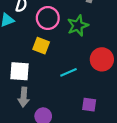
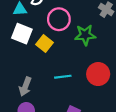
white square: (20, 71) -> (22, 34), moved
gray arrow: (24, 97) -> (25, 87), moved

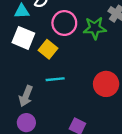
green star: (85, 35) -> (95, 28), moved
cyan line: (63, 77) -> (55, 79), moved

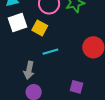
white square: (23, 38) -> (18, 23), turned -30

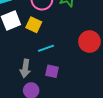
purple square: (77, 87) -> (52, 71), moved

